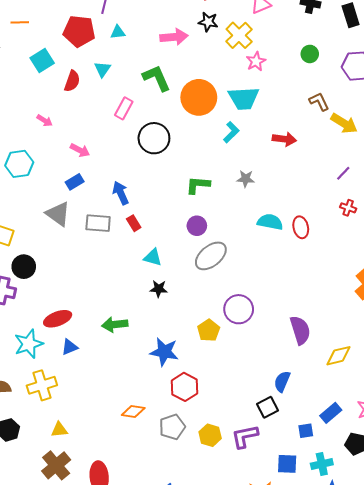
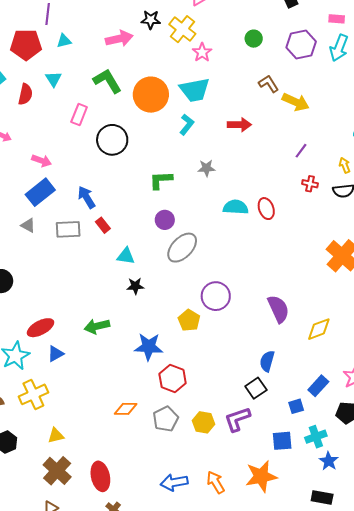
blue rectangle: (75, 182) -> (40, 192), size x1.6
gray triangle: (58, 214) -> (28, 225), size x0.6

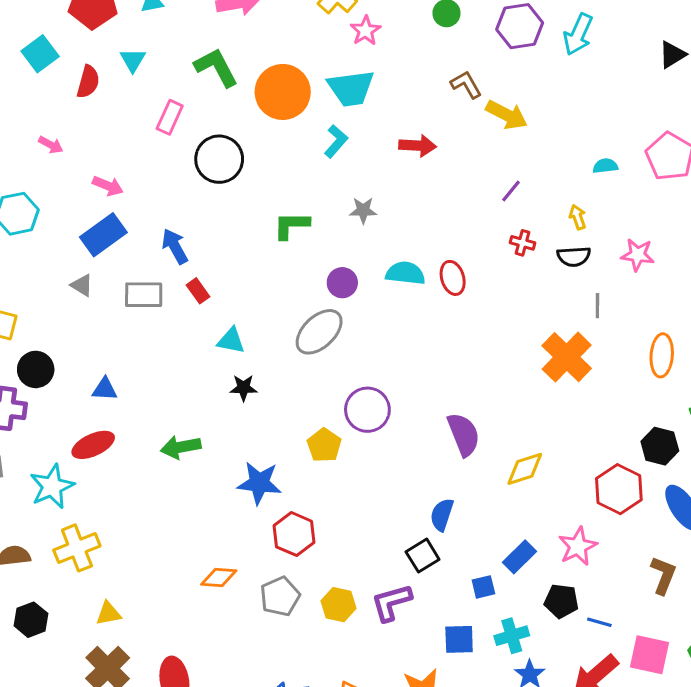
purple circle: (165, 220) -> (342, 283), moved
blue triangle: (56, 354) -> (105, 389), moved, turned 30

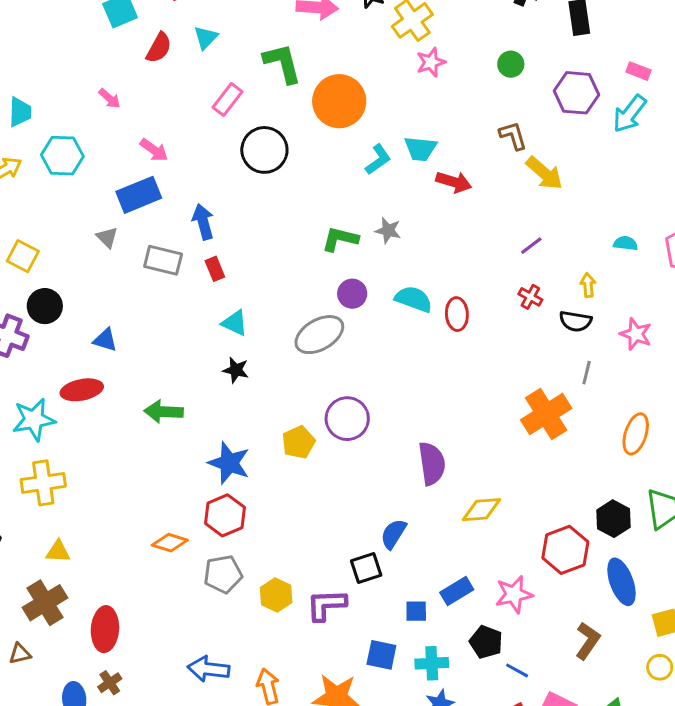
cyan trapezoid: (351, 88) -> (421, 149), moved, size x0.7
green L-shape: (291, 225) -> (340, 239), moved
red hexagon: (294, 534) -> (225, 515), moved

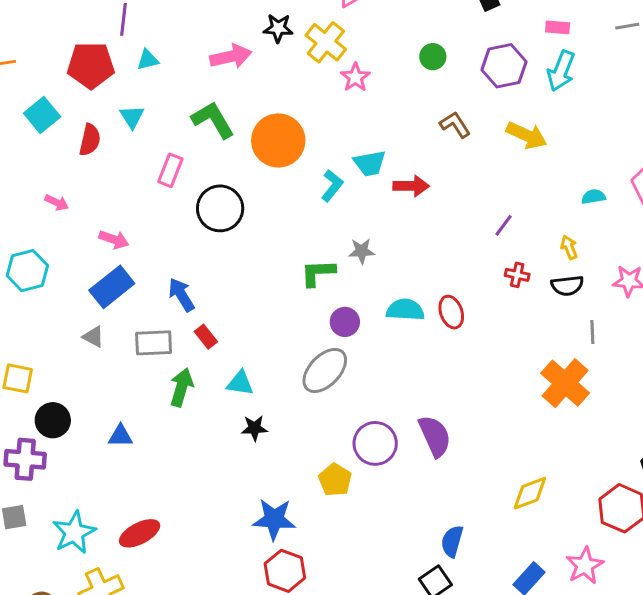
yellow arrow: (544, 173) -> (527, 135), moved
red ellipse: (82, 390) -> (140, 533), moved
green arrow: (164, 412) -> (181, 387), moved, turned 120
purple semicircle: (432, 464) -> (435, 436), moved

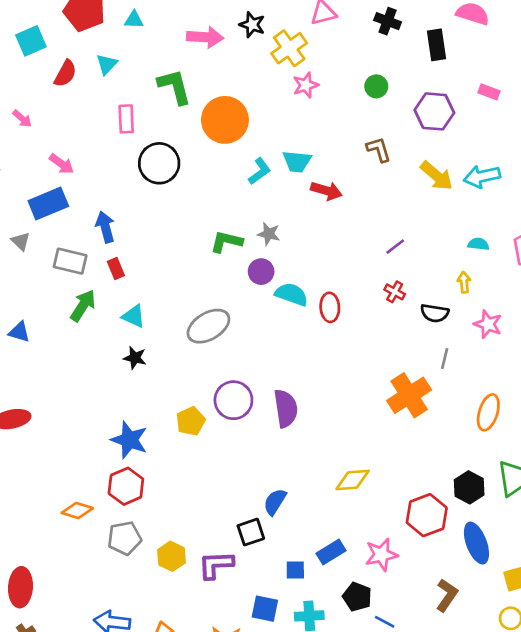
cyan arrow: (561, 71) -> (482, 176), moved, turned 40
pink rectangle: (170, 170) -> (126, 119), turned -40
yellow arrow: (569, 247) -> (464, 282), moved
purple circle: (345, 322) -> (261, 272), moved

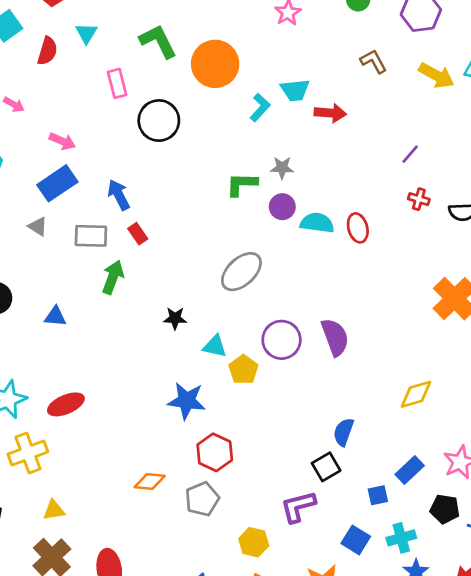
cyan triangle: (134, 316) -> (215, 346), moved
red hexagon: (126, 486) -> (215, 452), moved
yellow hexagon: (171, 556) -> (254, 542), moved
blue square: (265, 609) -> (356, 540), turned 32

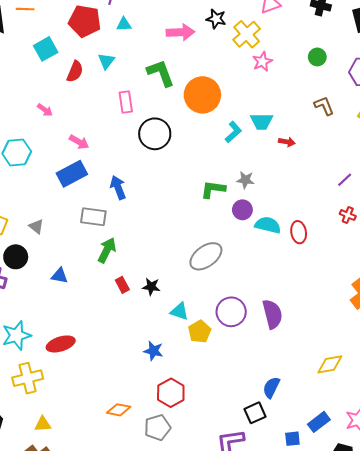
red arrow: (330, 113) -> (287, 142), size x0.7
gray triangle: (38, 226) -> (36, 226), moved
red rectangle: (138, 234) -> (122, 285), moved
blue star: (187, 401) -> (153, 351), size x0.7

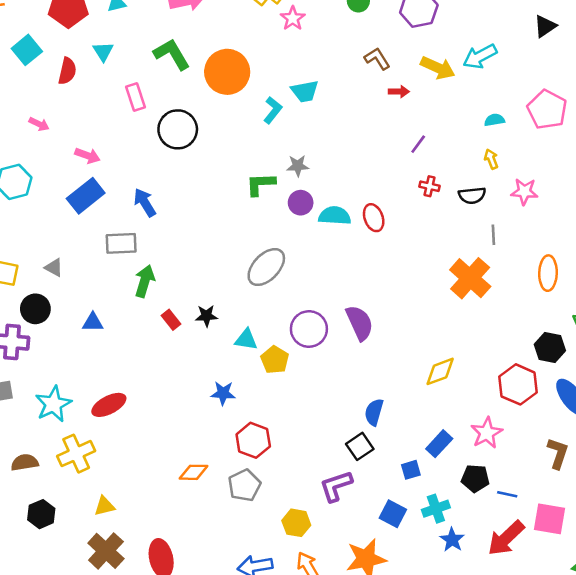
red arrow: (287, 142) -> (399, 92), moved

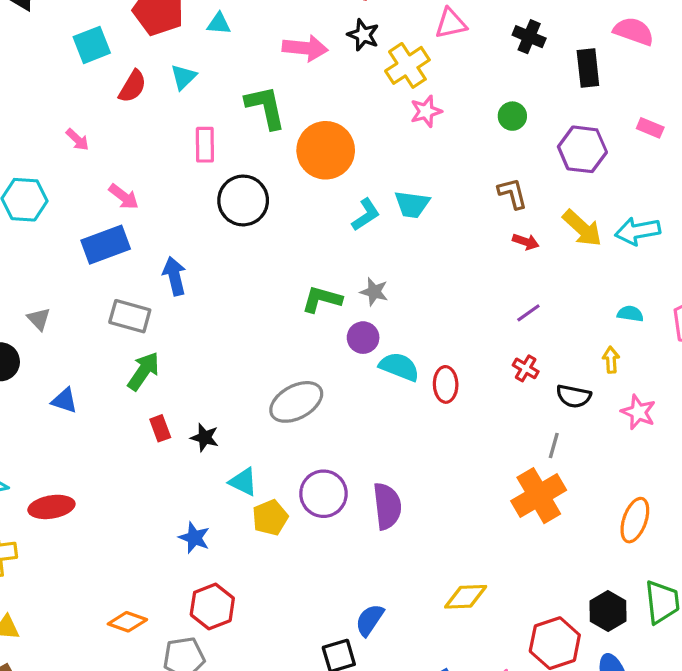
gray line: (493, 235) -> (554, 445), moved

